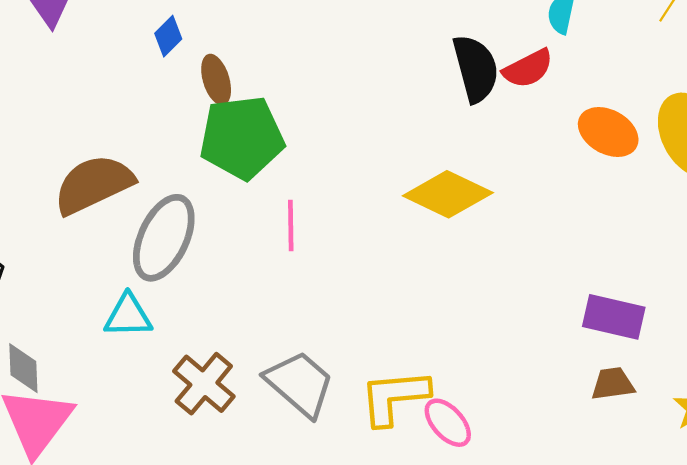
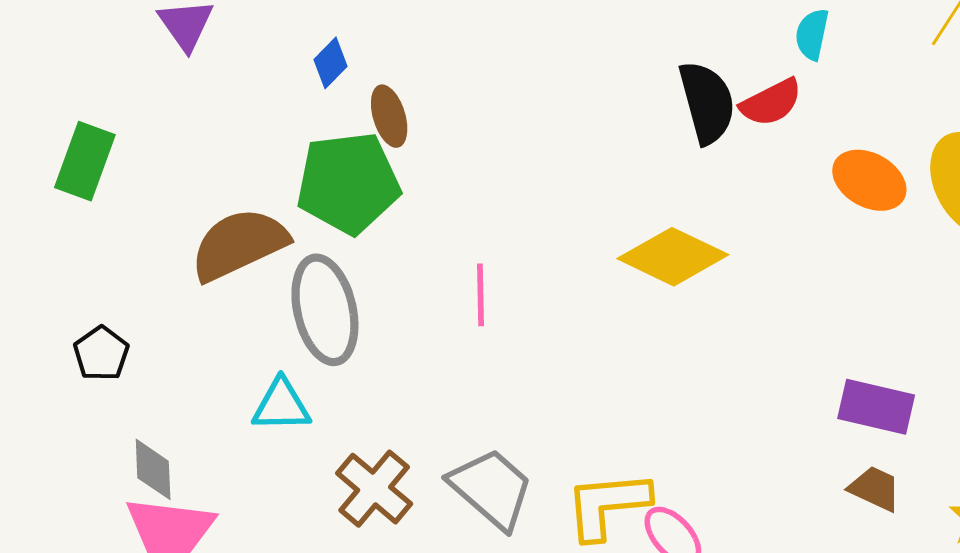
green pentagon: (242, 138) -> (348, 183), moved
gray ellipse: (164, 238) -> (325, 310), turned -38
brown trapezoid: (613, 384) -> (875, 489), turned 33

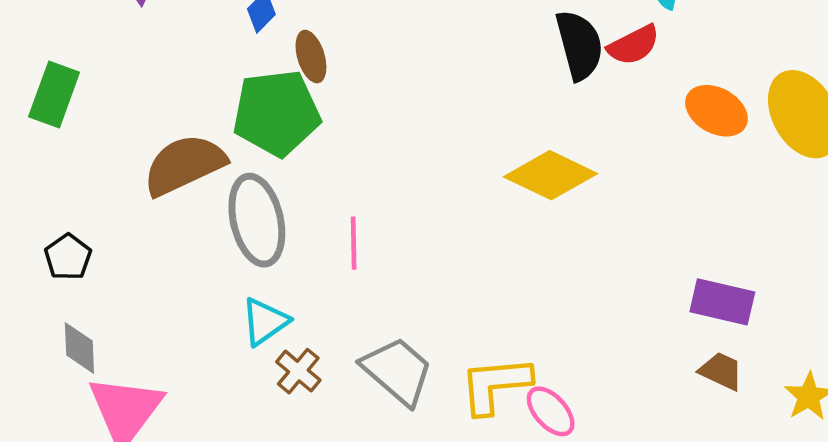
pink line: (481, 295) -> (354, 243), moved
cyan triangle: (281, 405) -> (265, 322), moved, turned -34
gray diamond: (153, 469) -> (79, 348), moved
brown cross: (374, 489) -> (298, 371), size x0.7

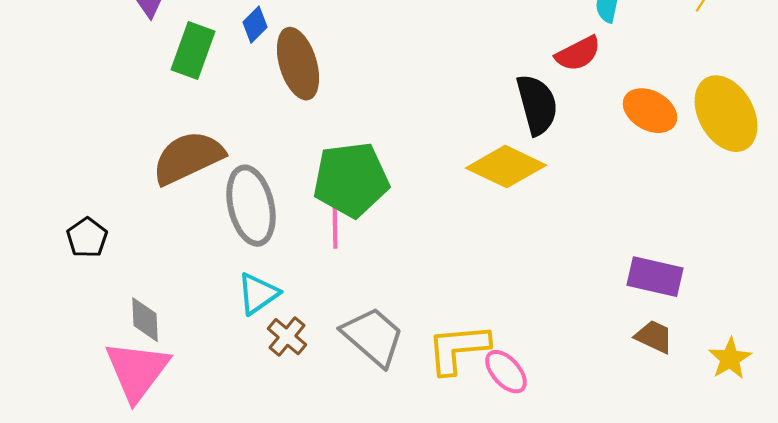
black semicircle: (579, 45) -> (537, 105), moved
brown ellipse: (311, 57) -> (298, 64), size x1.6
green rectangle: (54, 95) -> (193, 51), moved
green pentagon: (276, 113) -> (351, 180), moved
gray diamond: (79, 348) -> (145, 320), moved

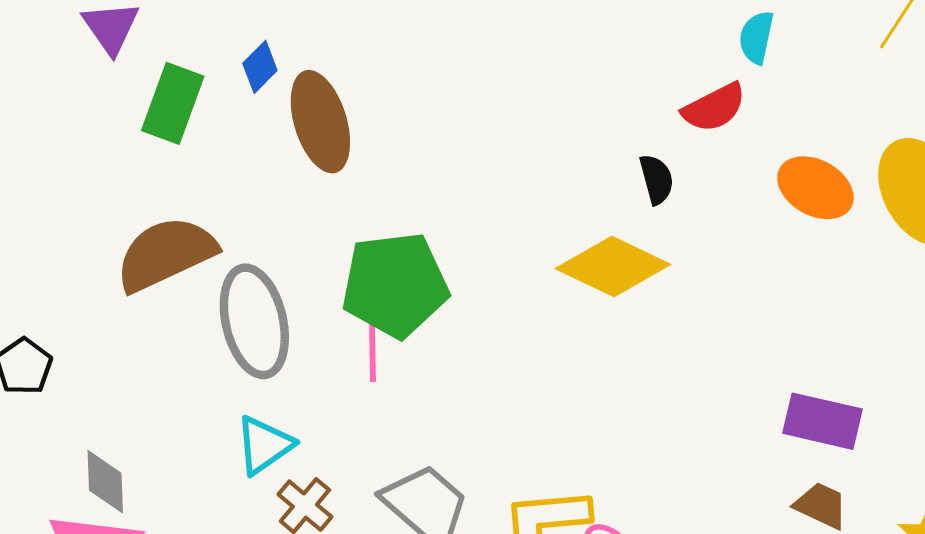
black semicircle: (537, 105) -> (657, 179), size x0.6

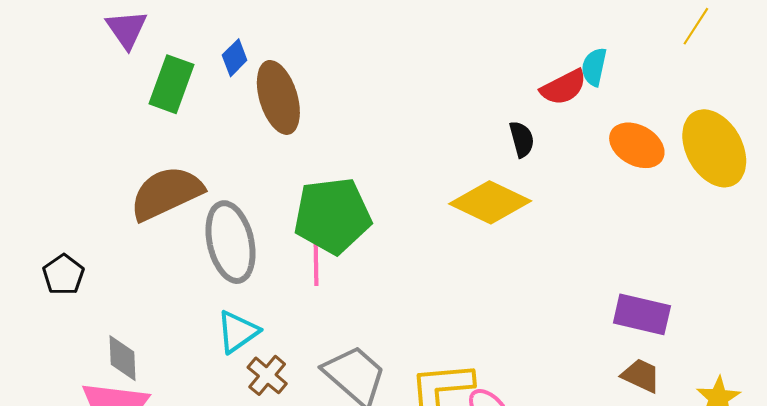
cyan semicircle: (756, 37) -> (594, 67), moved

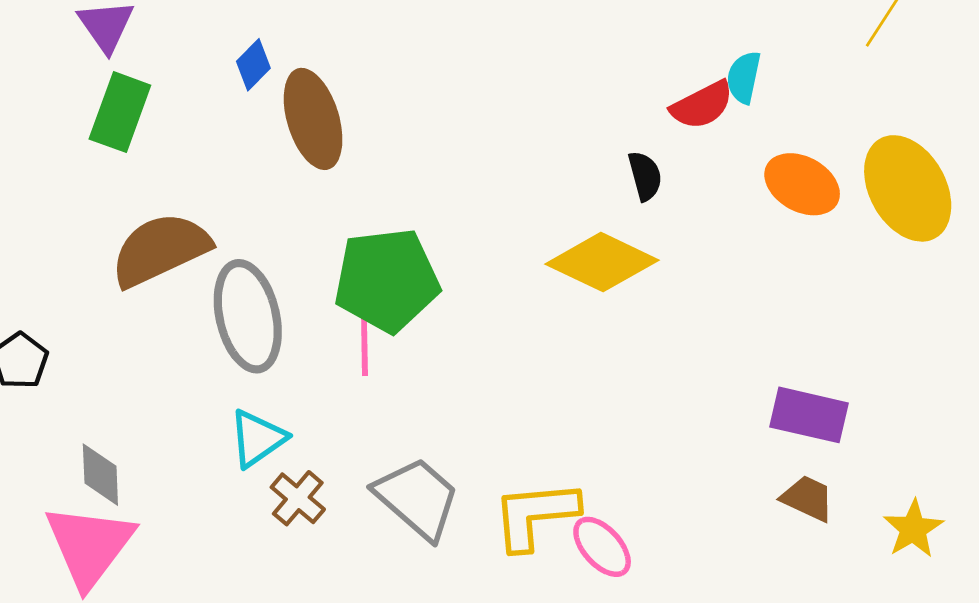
green rectangle: (171, 84) -> (120, 112), moved

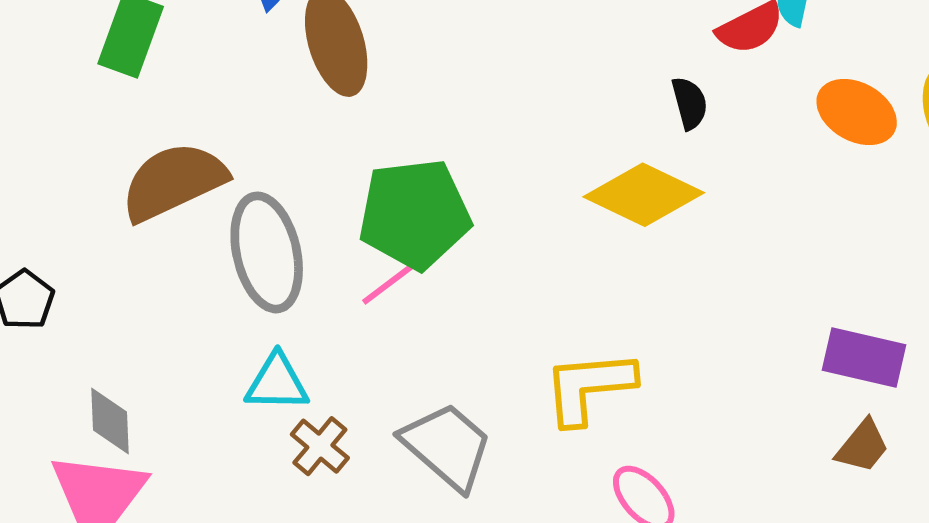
pink line: (364, 344) -> (391, 282), turned 54
cyan triangle: (257, 438) -> (277, 383), turned 36
brown trapezoid: (808, 498) -> (863, 446), turned 104
yellow L-shape: (535, 515) -> (589, 387), moved

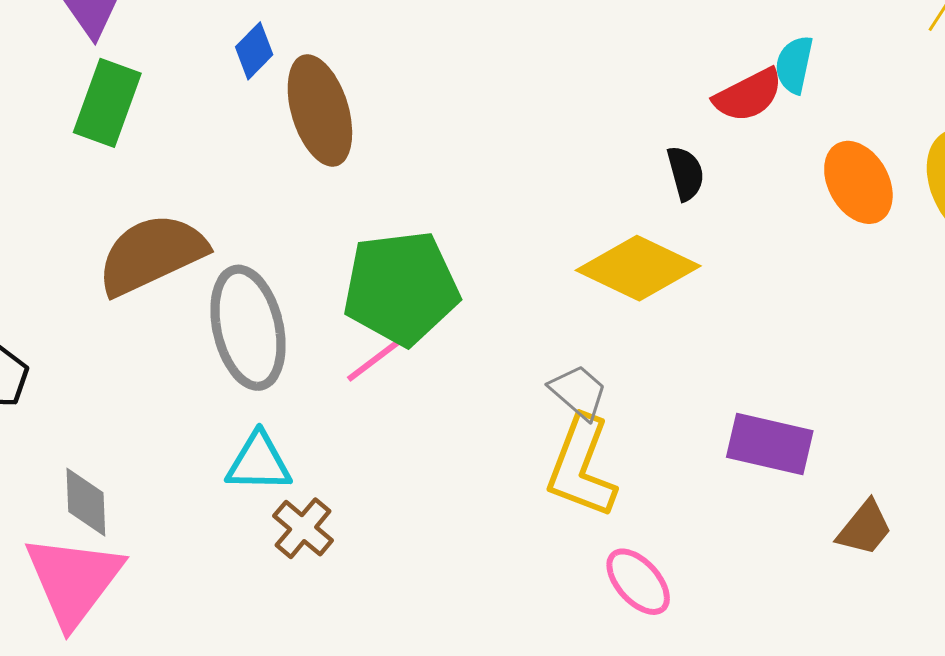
orange ellipse: (857, 112) -> (858, 182), turned 32
purple rectangle: (864, 357) -> (770, 444), moved
yellow L-shape: (589, 387) -> (582, 467), turned -64
gray trapezoid: (447, 446) -> (578, 392), moved, size x0.6

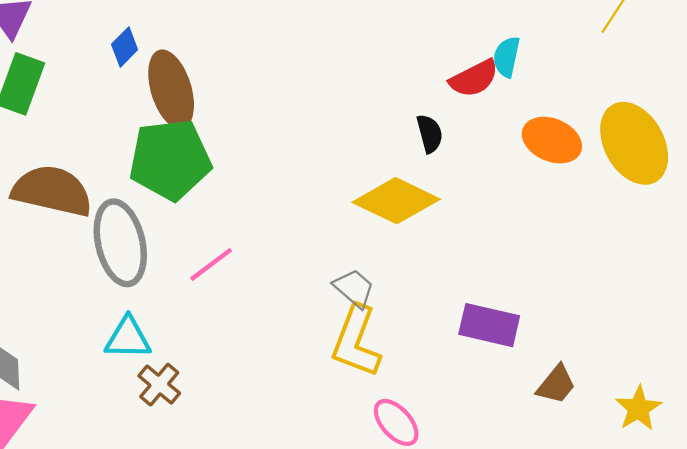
orange ellipse: (858, 182) -> (552, 140), turned -38
brown semicircle: (152, 254) -> (52, 191), turned 38
green pentagon: (401, 288) -> (170, 160), moved

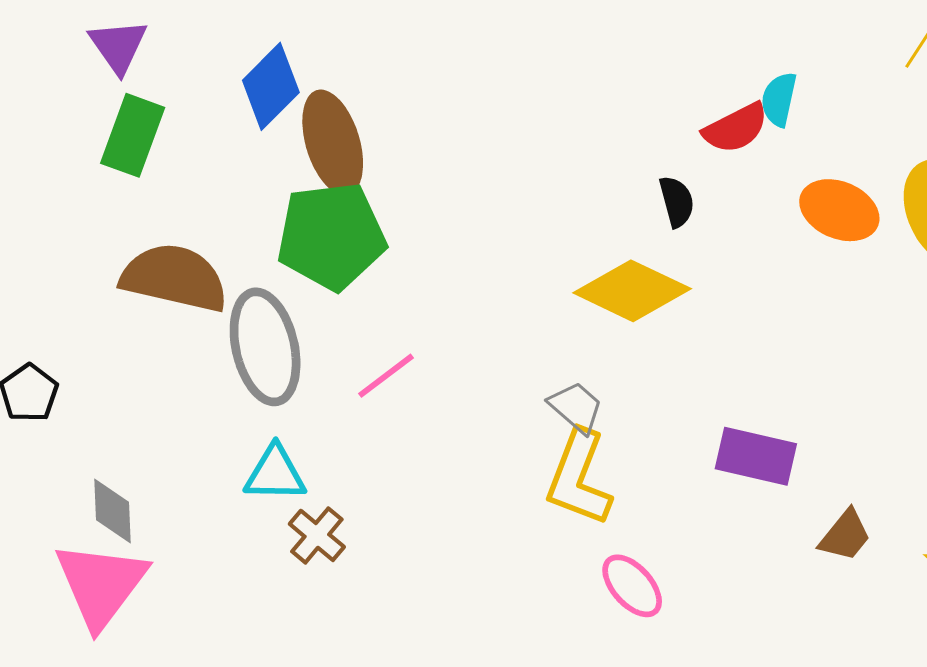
blue diamond: (125, 47) -> (271, 86), size x1.6

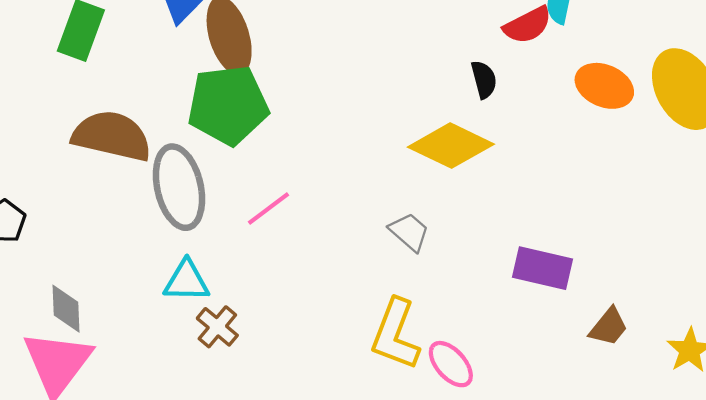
yellow L-shape: (579, 478) -> (395, 334), moved

